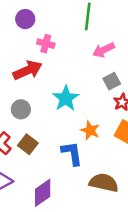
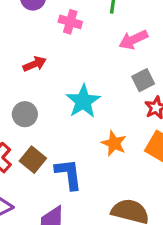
pink cross: (46, 44) -> (70, 22), moved
red arrow: (28, 70) -> (35, 64), size x0.6
blue L-shape: (72, 153) -> (69, 174), moved

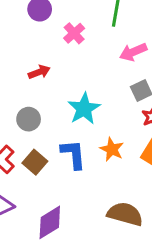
pink cross: (70, 22) -> (74, 33), turned 30
blue L-shape: (69, 174) -> (73, 154), moved

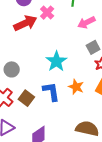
red arrow: (39, 72) -> (25, 23), moved, size x1.6
gray circle: (29, 119) -> (12, 69), moved

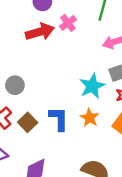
cyan star: (56, 61) -> (92, 86), moved

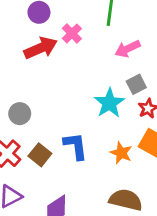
orange star: (90, 118) -> (121, 153), moved

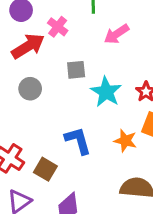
gray square: (136, 84) -> (76, 70), moved, turned 30
gray circle: (20, 114) -> (30, 89), moved
brown square: (40, 155) -> (45, 169), moved

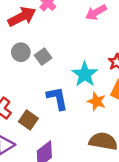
gray square: (76, 70) -> (43, 57), moved, turned -35
cyan star: (106, 92) -> (85, 74), moved

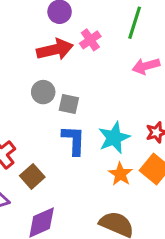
gray square: (43, 57) -> (69, 104), turned 35
blue L-shape: (57, 98) -> (74, 140), moved

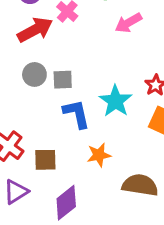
orange star: (120, 174) -> (99, 155), moved, turned -30
brown square: (32, 176) -> (45, 160), turned -35

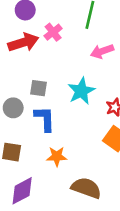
gray circle: (34, 74) -> (13, 108), moved
cyan star: (115, 101) -> (81, 91), moved

